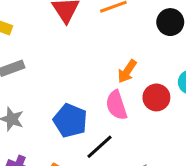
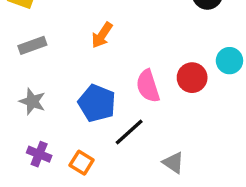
orange arrow: (127, 71) -> (102, 35), moved

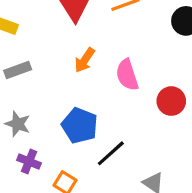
pink semicircle: (148, 86) -> (127, 75), moved
purple cross: (39, 154) -> (29, 162), moved

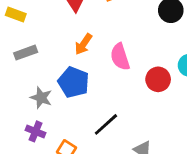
gray star: (18, 124) -> (41, 98), moved
blue pentagon: (80, 126) -> (74, 82), moved

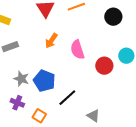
blue pentagon: (74, 82) -> (44, 81), moved

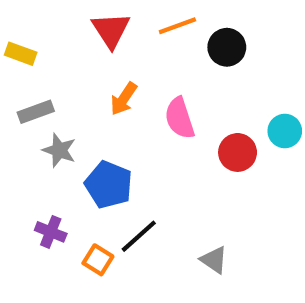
black circle: (113, 17) -> (227, 47), moved
gray star: (21, 79) -> (59, 150), moved
black line: (67, 98) -> (139, 236), moved

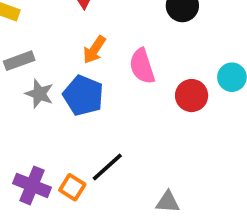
blue pentagon: (109, 185) -> (83, 96), moved
purple cross: (51, 232) -> (32, 185), moved, size x1.4
gray triangle: (214, 260) -> (168, 202), moved, turned -30

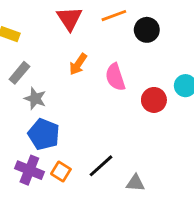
gray rectangle: (19, 61) -> (19, 73), turned -30
blue pentagon: (83, 96) -> (44, 134), moved
black line: (107, 167) -> (101, 166), moved

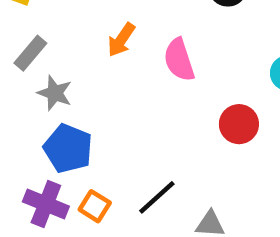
red circle: (154, 100) -> (239, 124), moved

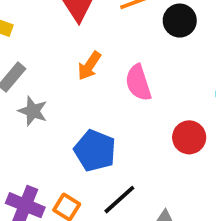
blue pentagon: (68, 149) -> (95, 151), moved

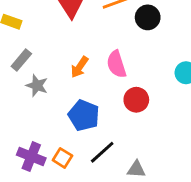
orange arrow: (89, 66) -> (79, 67), moved
red circle: (189, 137) -> (136, 100), moved

